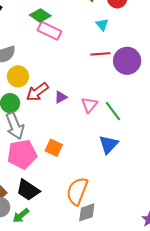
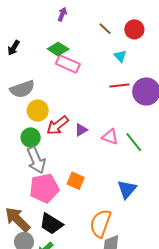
pink triangle: (89, 105) -> (110, 137), turned -48
blue triangle: (109, 144) -> (127, 189), moved

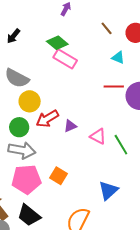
cyan triangle: (120, 56) -> (118, 58), turned -32
gray semicircle: (22, 89) -> (17, 78), turned 40
gray arrow: (36, 160) -> (22, 150), turned -64

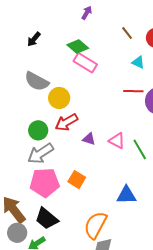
yellow circle: (30, 101) -> (59, 98), moved
purple triangle: (70, 126) -> (89, 139), moved, turned 40
gray arrow: (22, 150) -> (41, 153), turned 136
blue triangle: (108, 190) -> (126, 195), turned 40

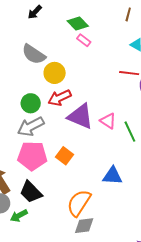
brown line: (127, 33) -> (128, 14), turned 48
pink rectangle: (85, 63) -> (84, 40), size x0.6
purple triangle: (89, 139) -> (80, 116), size x2.0

